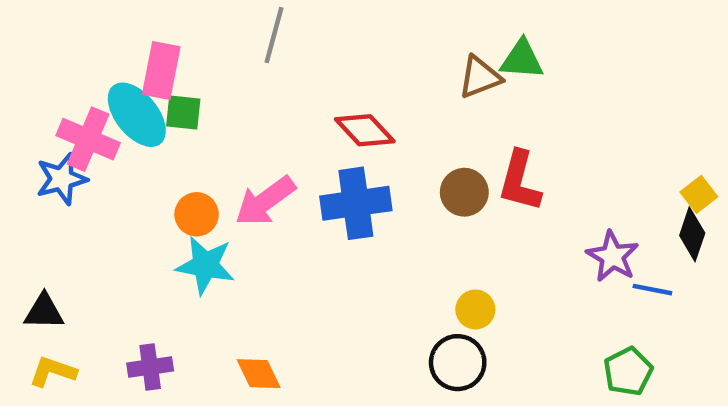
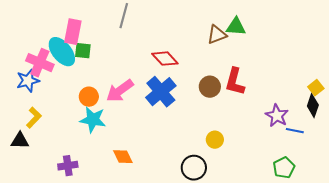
blue cross: (356, 203) -> (161, 92), turned -32
black circle: (458, 363) -> (194, 168), moved
yellow L-shape: (53, 371) -> (34, 118), moved, turned 115
orange diamond: (259, 374) -> (123, 157), moved

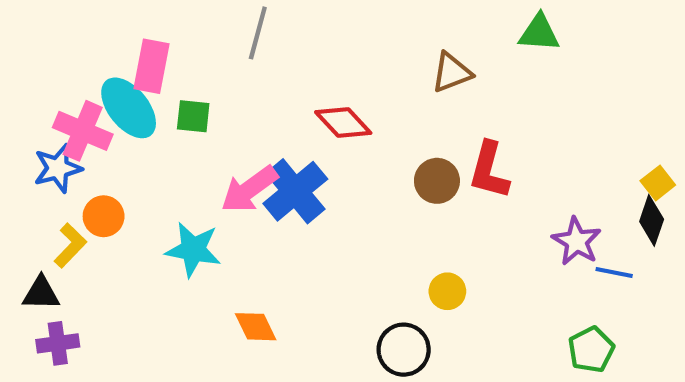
green triangle: (236, 27) -> (539, 33), moved
green square: (83, 51) -> (193, 116), moved
blue cross: (161, 92) -> (295, 191), moved
orange circle: (89, 97) -> (104, 216), moved
purple cross: (68, 166) -> (58, 343), moved

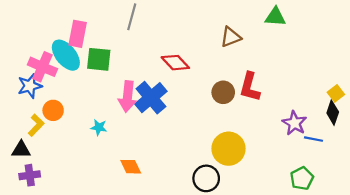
green square: (193, 116) -> (99, 59), size x1.4
pink arrow: (249, 189) -> (128, 97), turned -48
cyan star: (193, 250) -> (99, 127), size x0.6
yellow circle: (447, 291) -> (229, 149), size x1.8

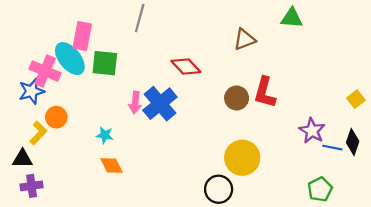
pink arrow: (128, 97) -> (135, 103), size x0.7
black diamond: (333, 113) -> (353, 142), moved
orange diamond: (131, 167) -> (112, 166), moved

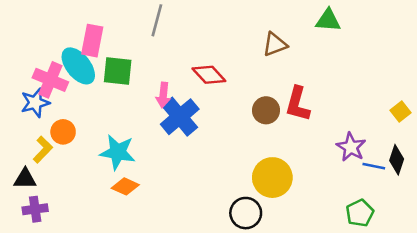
pink arrow: (135, 103) -> (163, 95), moved
cyan star: (105, 135) -> (118, 152), size x1.8
orange diamond: (112, 166) -> (125, 186), turned -40

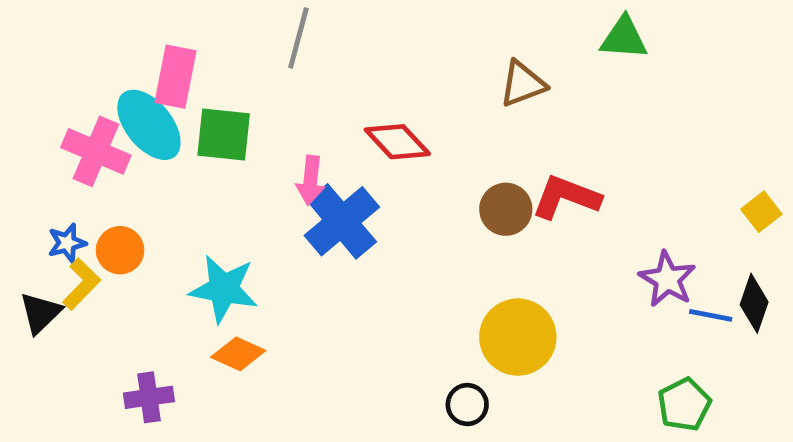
blue star: (35, 103) -> (67, 243), moved, size x0.7
red L-shape: (298, 104) -> (566, 197), turned 96
black triangle: (25, 179) -> (40, 313), moved, turned -45
purple cross: (35, 209) -> (149, 397), moved
black circle: (246, 213) -> (467, 405), size x0.7

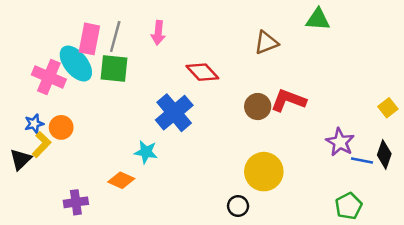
gray line: (298, 38) -> (115, 36), moved
pink arrow: (310, 180) -> (158, 33), moved
cyan star: (224, 289) -> (146, 152), moved, size x0.7

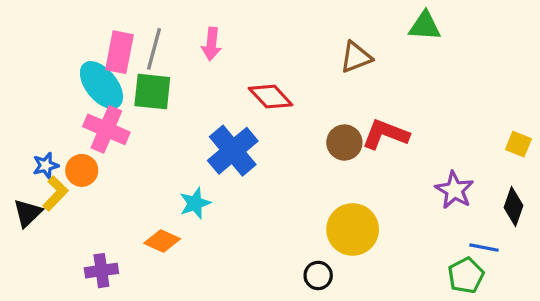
pink cross: (49, 77) -> (106, 129), moved
yellow square: (388, 108) -> (518, 144), turned -30
cyan star: (146, 152) -> (195, 203), turned -30
blue line: (362, 161) -> (484, 248), moved

